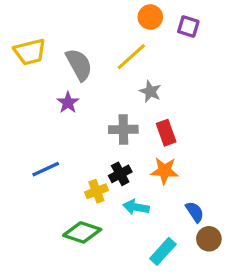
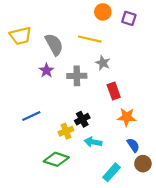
yellow line: (131, 57) -> (90, 39), turned 55
gray cross: (123, 129) -> (77, 76), moved
orange star: (165, 171) -> (127, 117), moved

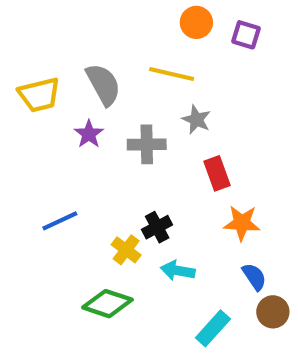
yellow trapezoid: (20, 36) -> (39, 95), moved
yellow cross: (66, 131) -> (126, 250), turned -32

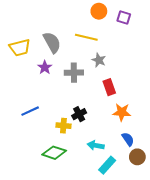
yellow cross: (126, 250) -> (63, 126), turned -32
cyan arrow: (178, 271) -> (96, 145), moved

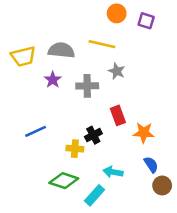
gray semicircle: (52, 42) -> (61, 50), turned -55
red rectangle: (109, 87) -> (118, 115), moved
cyan rectangle: (107, 165) -> (95, 195), moved

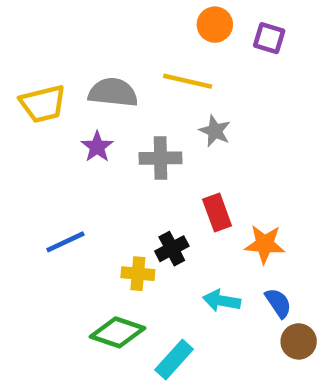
cyan arrow: (113, 172) -> (222, 301), moved

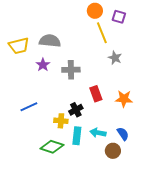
yellow line: (188, 81) -> (102, 33), moved, turned 55
gray star: (215, 131) -> (115, 58), moved
orange star: (265, 244) -> (124, 99), moved
brown circle: (299, 341) -> (113, 151), moved
cyan rectangle: (174, 360) -> (77, 136), moved, turned -36

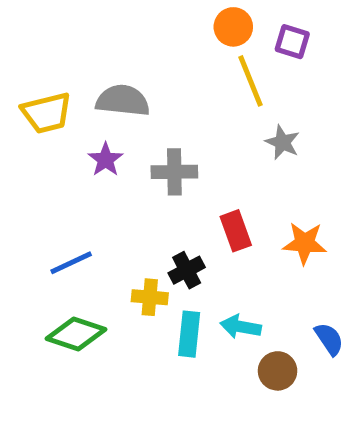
blue semicircle: (123, 134) -> (329, 339), moved
green diamond: (52, 147) -> (76, 334), moved

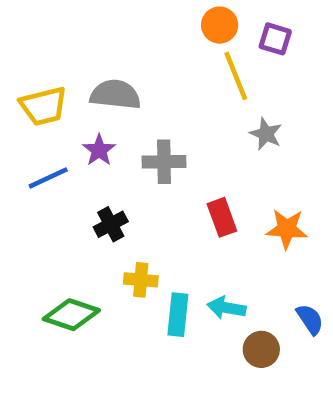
blue line: (71, 263) -> (48, 178), moved
black cross: (187, 270) -> (111, 224), moved

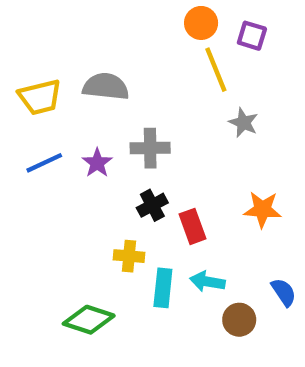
purple star: (99, 150) -> (97, 163), moved
red rectangle: (222, 217) -> (193, 226), moved
black cross: (111, 224) -> (152, 205), moved
green diamond: (71, 315) -> (89, 320), moved

